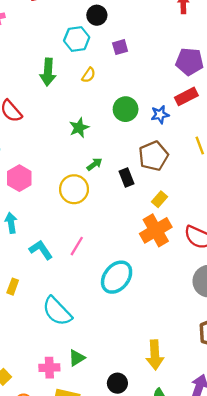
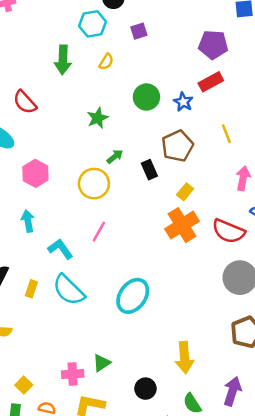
blue star: (160, 115) -> (183, 102), turned -30
pink line: (77, 246) -> (99, 232), moved
cyan ellipse: (117, 277) -> (133, 296), moved
cyan semicircle: (57, 311) -> (69, 290), moved

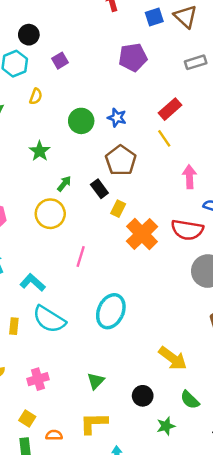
red rectangle: (211, 82) -> (170, 109), moved
yellow rectangle: (185, 192) -> (118, 209), moved
pink line: (99, 232) -> (81, 256), moved
yellow arrow: (184, 358) -> (173, 358), turned -36
pink cross: (73, 374) -> (38, 379), moved

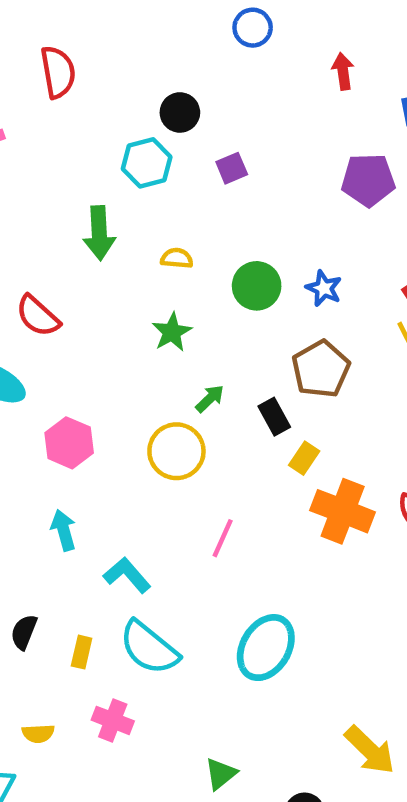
yellow semicircle: (36, 96) -> (177, 258), moved, turned -112
orange cross: (142, 234) -> (343, 511), turned -32
pink cross: (38, 379) -> (113, 720), moved, turned 30

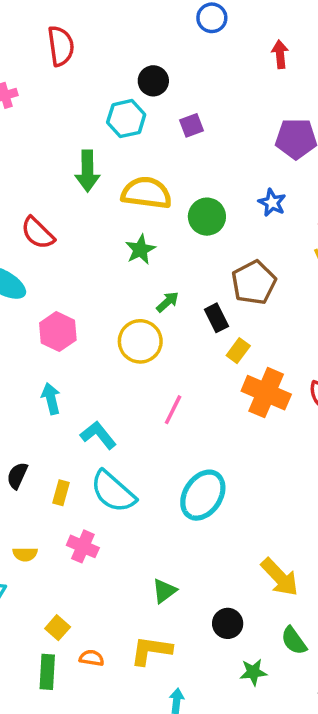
yellow semicircle: (177, 258) -> (146, 193), size x2.0
blue star: (324, 288) -> (272, 203), moved

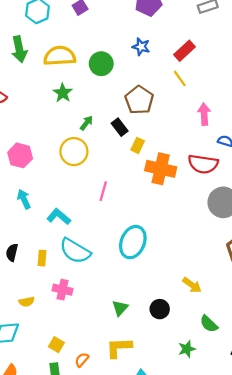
yellow arrow: (280, 577) -> (192, 285), size x0.7
black circle: (228, 623) -> (160, 309), moved
orange semicircle: (92, 658) -> (82, 360), turned -48

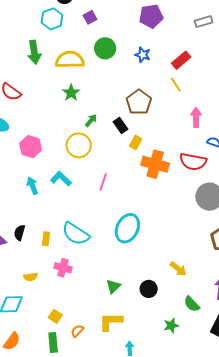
green circle: (101, 64) -> (105, 48), moved
cyan L-shape: (59, 217) -> (61, 179), moved

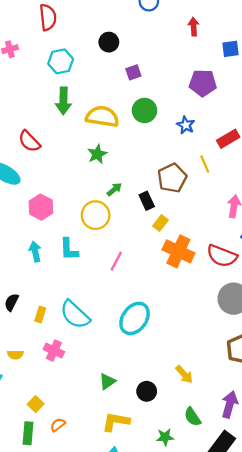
cyan hexagon: (52, 19) -> (61, 61), moved
yellow line: (176, 85) -> (205, 164), moved
cyan L-shape: (61, 179) -> (69, 249), turned -145
yellow L-shape: (111, 322) -> (116, 422), moved

